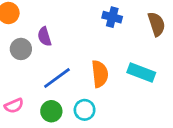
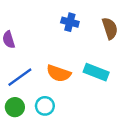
orange semicircle: (100, 74) -> (59, 73), turned 115

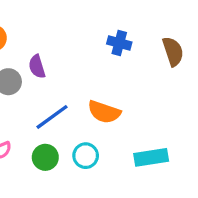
cyan rectangle: (96, 72) -> (151, 157), moved, turned -30

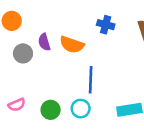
orange semicircle: (104, 112) -> (72, 45), moved
blue line: (52, 117) -> (91, 80), moved, turned -52

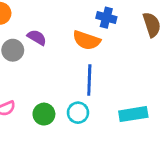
purple semicircle: (44, 42) -> (37, 37), turned 138
orange semicircle: (72, 45) -> (87, 40), moved

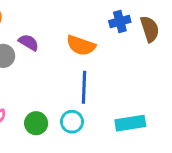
blue cross: (106, 18) -> (120, 21), moved, turned -30

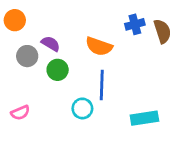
cyan circle: (72, 122) -> (82, 108), moved
green circle: (36, 123) -> (58, 70), moved

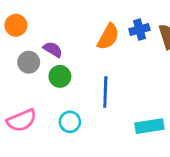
orange semicircle: (99, 46) -> (108, 37), moved, turned -80
cyan circle: (82, 108) -> (70, 122), moved
pink semicircle: (20, 113) -> (22, 120), size x1.5

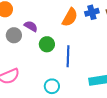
green circle: (60, 76) -> (47, 44), moved
cyan circle: (70, 122) -> (52, 86), moved

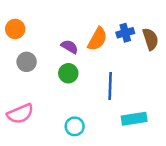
purple semicircle: (31, 26) -> (70, 47), moved
blue line: (68, 56) -> (110, 86), moved

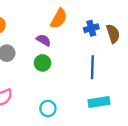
orange semicircle: (97, 39) -> (59, 18), moved
blue line: (110, 86) -> (92, 67), moved

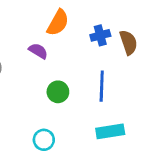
green circle: (42, 63) -> (58, 92), moved

